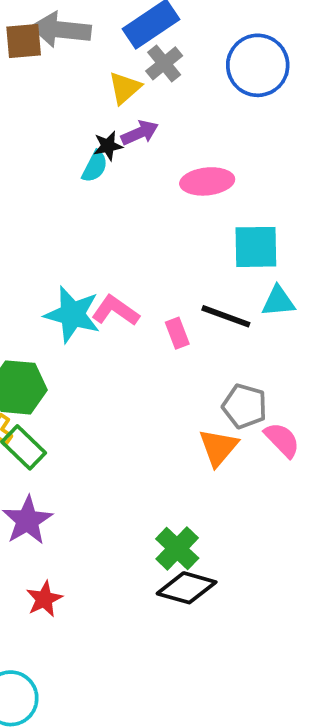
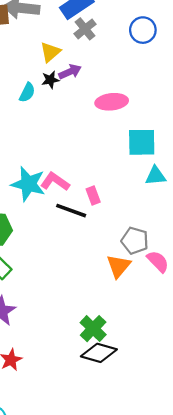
blue circle: (258, 65) -> (143, 30), size x0.7
yellow triangle: (125, 88) -> (50, 52), moved
cyan semicircle: (95, 166) -> (27, 93), moved
black line: (226, 316) -> (71, 211), moved

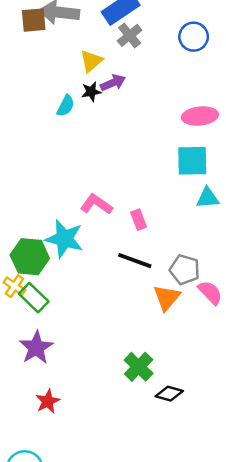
pink ellipse: (112, 102) -> (200, 116), moved
cyan star: (28, 184) -> (64, 239), moved
black line: (71, 211) -> (135, 261), moved
black diamond: (99, 353) -> (169, 394), moved, size x0.7

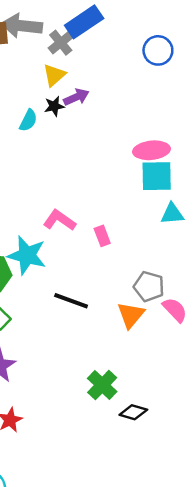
gray cross: (130, 35) -> (61, 43), moved
pink ellipse: (200, 116) -> (151, 150), moved
black line: (135, 261) -> (71, 301), moved

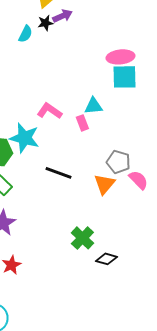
cyan triangle: (172, 214) -> (93, 106), moved

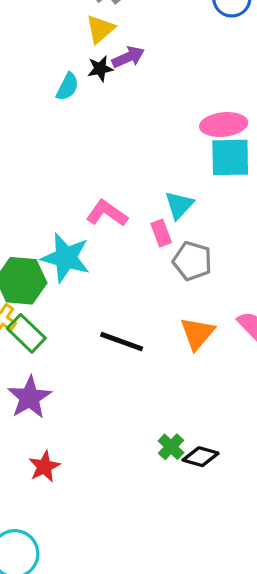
cyan triangle: (93, 106) -> (179, 205), turned -42
gray pentagon: (118, 162) -> (192, 261), moved
black line: (58, 173) -> (122, 342), moved
green cross: (82, 238) -> (171, 447), moved, size x0.7

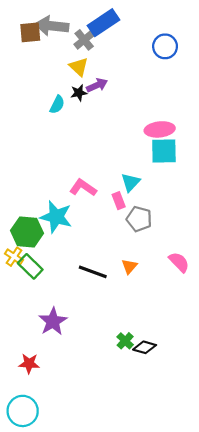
yellow triangle: (100, 29) -> (79, 67), turned -36
orange triangle: (197, 333) -> (129, 266), moved, size x0.7
purple star: (30, 397) -> (53, 321), moved
red star: (44, 467) -> (29, 363), moved, turned 30

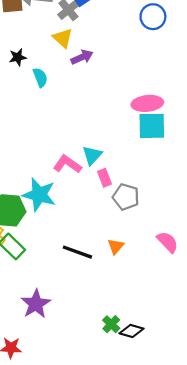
black star: (79, 93) -> (18, 57), moved
cyan semicircle: (57, 105) -> (40, 77), turned -48
cyan triangle: (131, 182) -> (92, 155), moved

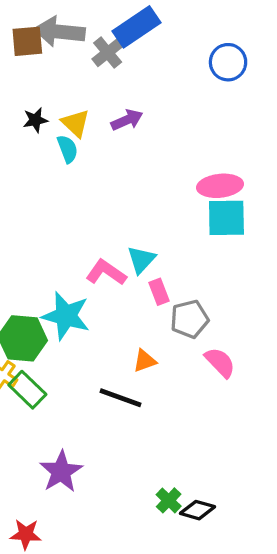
yellow triangle: (63, 38) -> (76, 123), moved
gray pentagon: (126, 197) -> (190, 319), turned -30
pink semicircle: (168, 242) -> (220, 362), moved
orange triangle: (116, 246) -> (145, 361), moved, turned 30

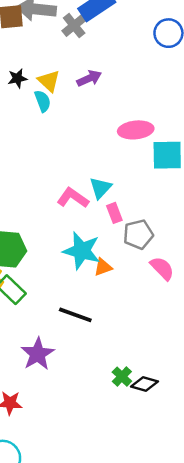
pink ellipse: (220, 186) -> (136, 130), moved
cyan star: (66, 316) -> (82, 251), moved
black line: (120, 398) -> (75, 315), moved

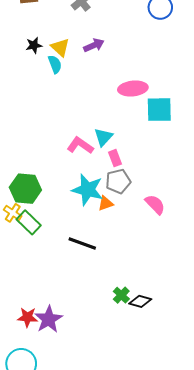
gray pentagon: (138, 234) -> (118, 181), moved
purple star: (38, 354) -> (49, 319), moved

